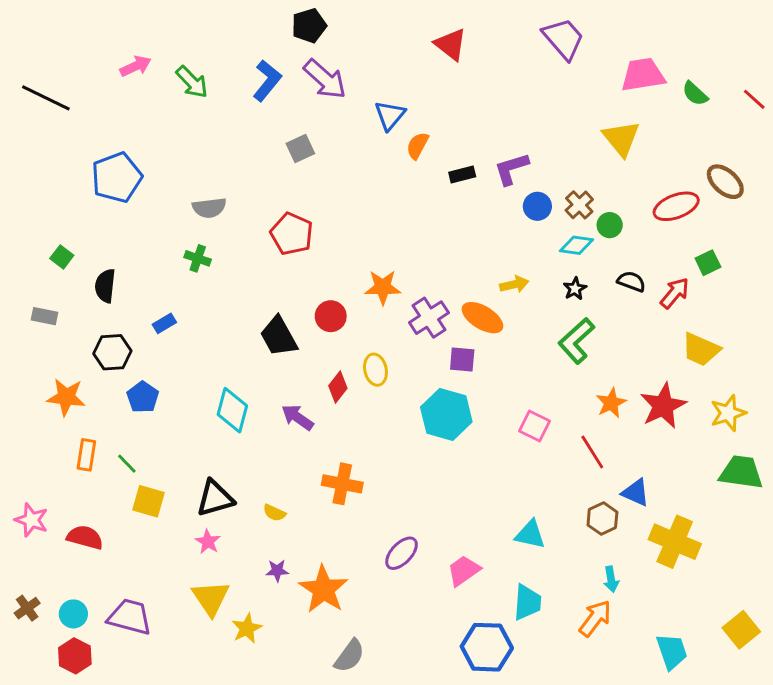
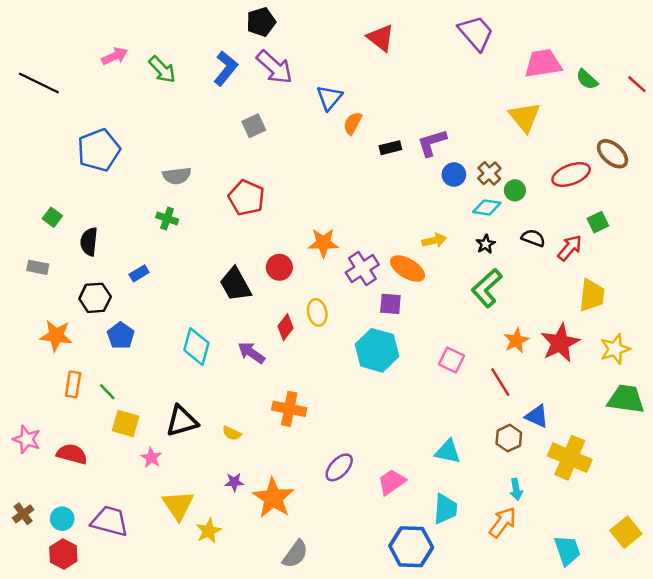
yellow trapezoid: (701, 349) -> (592, 295), turned -108
pink star: (208, 542) -> (151, 458), moved

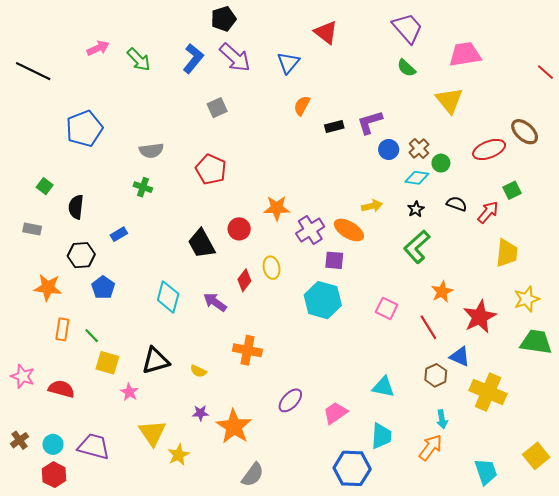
green semicircle: (587, 79) -> (406, 68), moved
blue triangle: (329, 98) -> (288, 63), moved
red star: (560, 343) -> (480, 317), moved

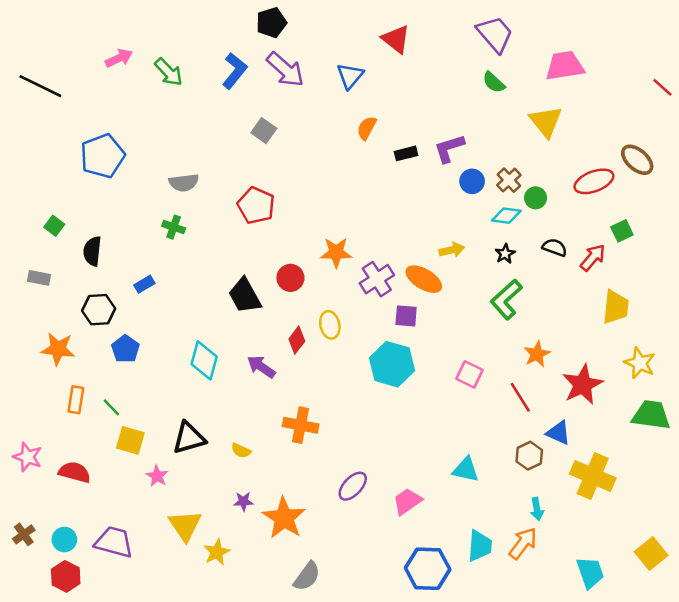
gray square: (217, 108) -> (264, 131), turned -30
yellow star: (527, 299) -> (640, 363), turned -30
cyan trapezoid: (381, 436) -> (480, 546), moved

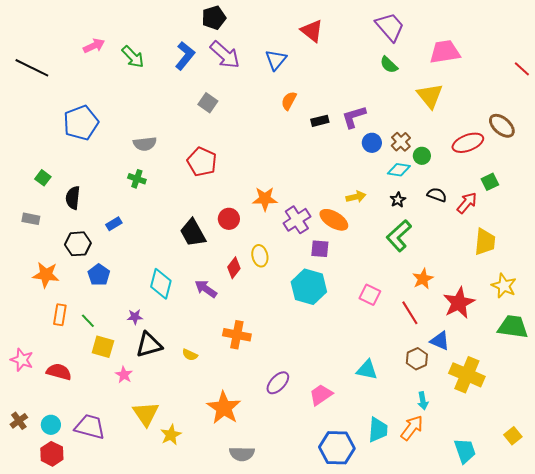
purple star: (243, 501) -> (135, 317), moved
yellow square: (651, 553) -> (513, 436), size x0.7
gray semicircle: (307, 576) -> (242, 454), turned 55

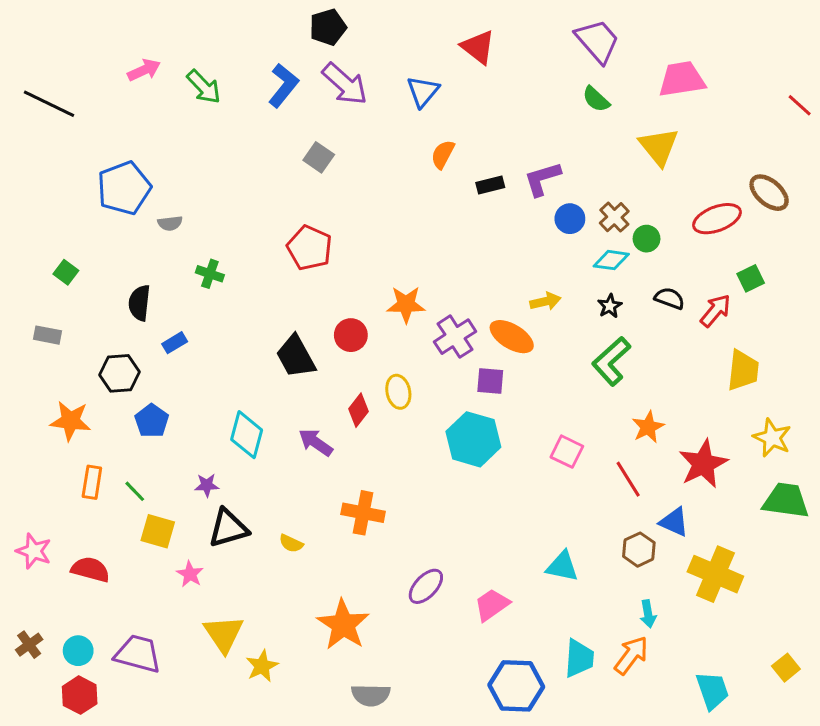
gray semicircle: (145, 144) -> (170, 223), moved, size x0.7
black semicircle: (73, 198) -> (139, 303), moved

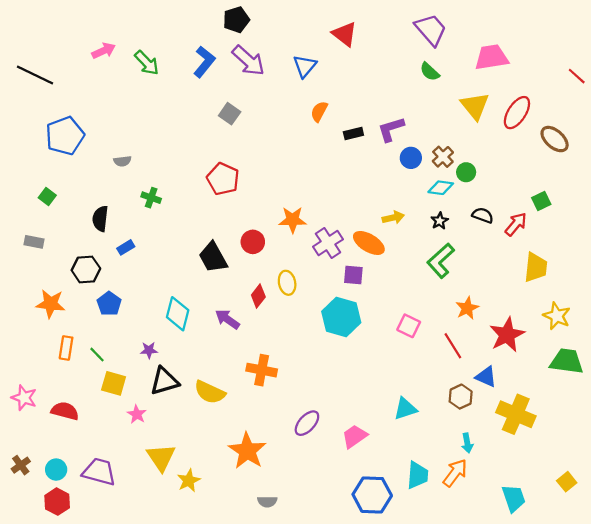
blue pentagon: (124, 188) -> (65, 136), moved
red ellipse: (717, 219) -> (517, 113), moved, turned -36
yellow semicircle: (291, 543) -> (210, 392), size x1.8
cyan triangle: (562, 566) -> (405, 409), turned -30
gray semicircle: (371, 695) -> (267, 502), size x0.7

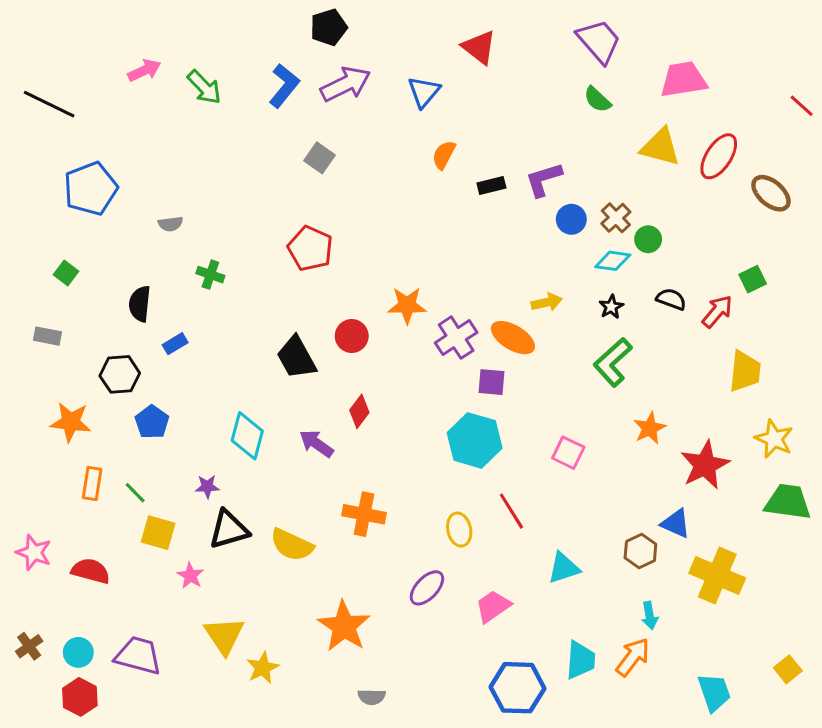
purple arrow: (248, 61) -> (346, 84), turned -68
yellow triangle: (475, 106) -> (660, 147), turned -36
yellow ellipse: (287, 283) -> (459, 530), moved
red line: (453, 346) -> (511, 511), moved

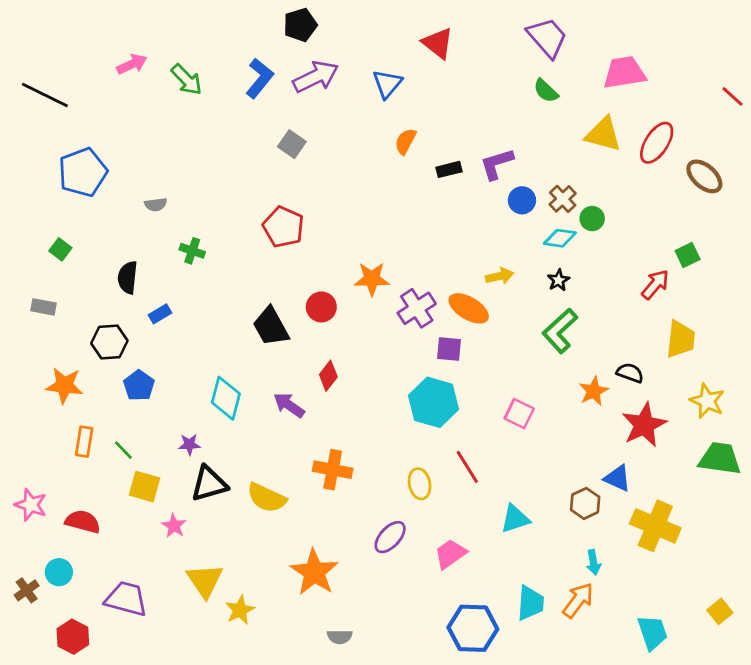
black semicircle: (671, 299) -> (630, 373), moved
cyan circle: (78, 652) -> (59, 572), moved

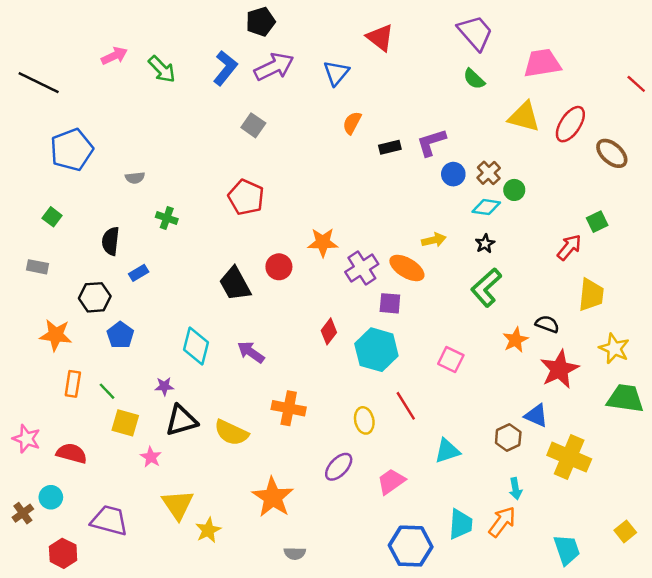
red diamond: (328, 376) -> (329, 331), moved

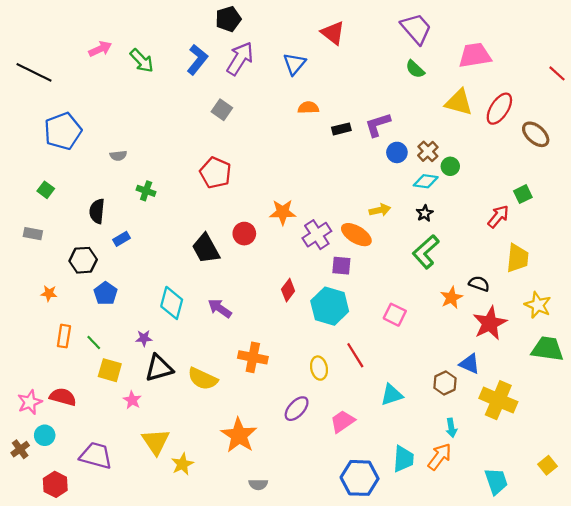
purple arrow: (274, 67) -> (240, 58), turned -32
orange semicircle: (352, 123) -> (308, 108), turned 60
orange star: (56, 335) -> (49, 293), size x0.6
pink star: (26, 439) -> (30, 402), moved, turned 30

